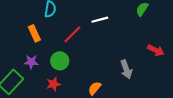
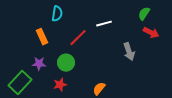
red arrow: (156, 50) -> (151, 33), moved
gray arrow: (126, 69) -> (129, 52), moved

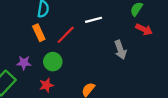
orange rectangle: (42, 37) -> (39, 33), moved

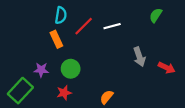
red arrow: (144, 29) -> (167, 68), moved
red line: (66, 35) -> (84, 26), moved

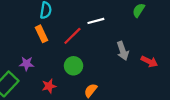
red line: (84, 26) -> (72, 36), moved
green circle: (71, 69) -> (74, 66), moved

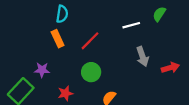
white line: (96, 21) -> (131, 25), moved
red arrow: (149, 62) -> (170, 68), turned -42

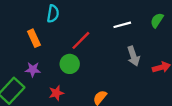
green semicircle: (159, 14) -> (157, 20), moved
orange rectangle: (58, 39) -> (34, 38), moved
green circle: (91, 72) -> (70, 64), moved

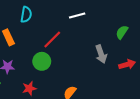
green semicircle: (157, 20) -> (122, 32), moved
white line: (122, 25) -> (77, 16), moved

